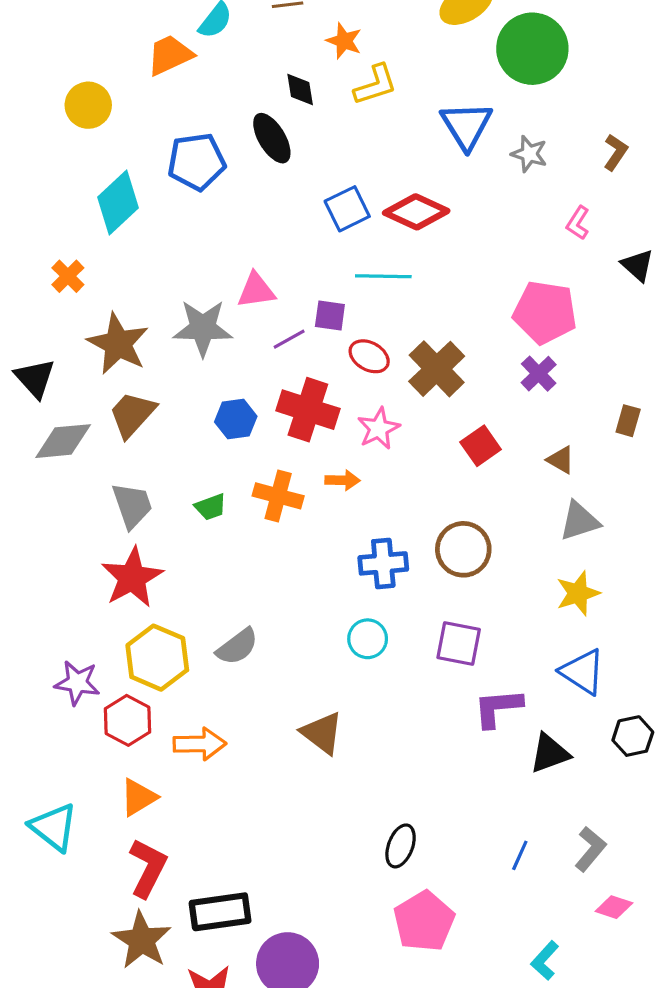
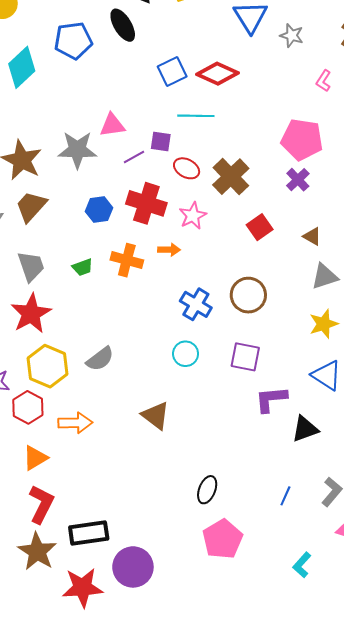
blue cross: (383, 563) -> (196, 304), turned 36

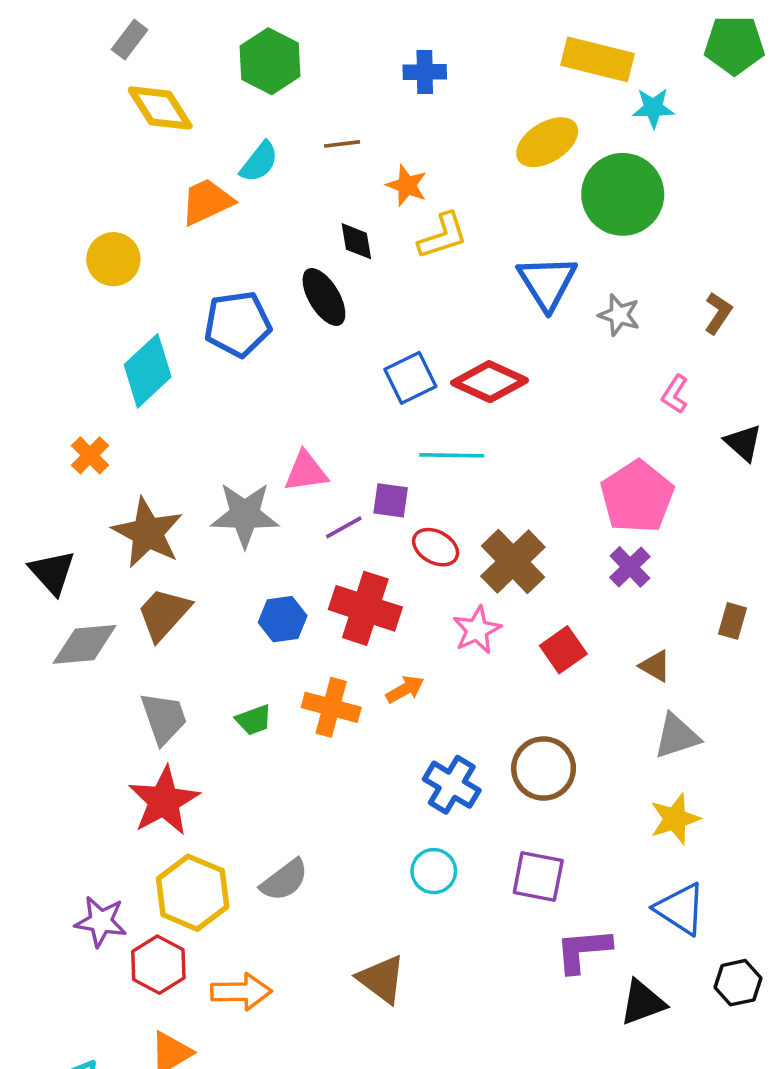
pink pentagon: (302, 139) -> (637, 497), turned 30
pink star: (193, 216) -> (477, 630), moved
orange arrow: (169, 250) -> (405, 689), turned -30

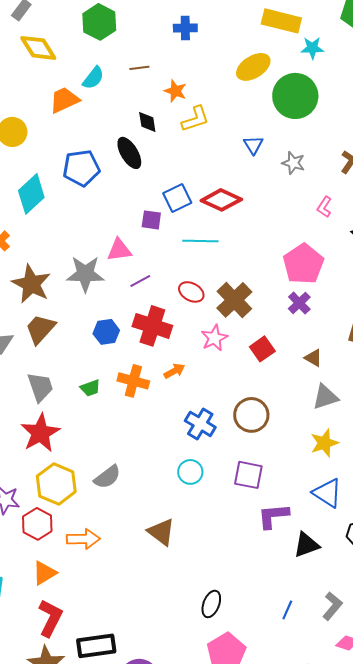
blue triangle: (547, 283) -> (253, 145), size x0.6
purple square: (391, 500) -> (151, 220), moved

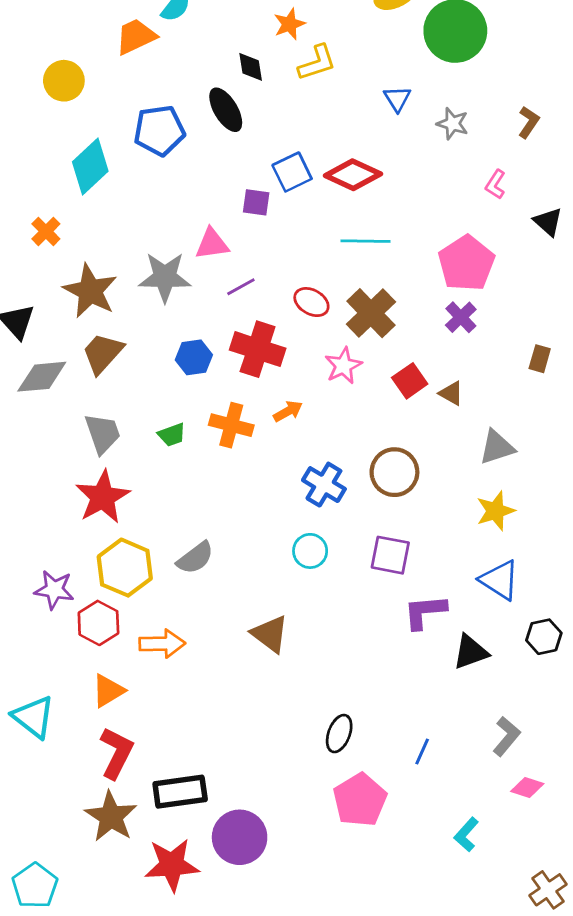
orange star: (175, 91) -> (289, 24), turned 30
cyan line: (200, 241) -> (365, 241), moved
brown triangle: (313, 358) -> (451, 393), moved
blue line: (287, 610) -> (422, 752), moved

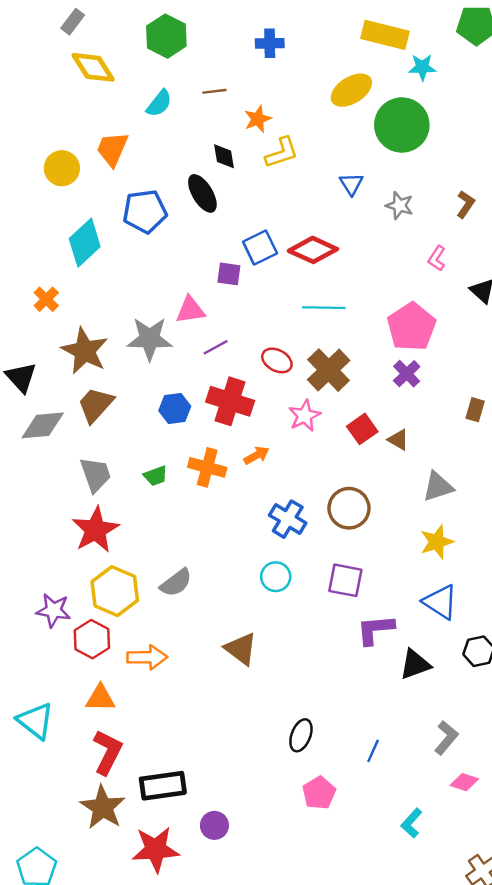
orange trapezoid: (136, 36) -> (112, 149), moved, turned -42
orange triangle: (108, 691) -> (100, 698), turned 32
pink pentagon: (360, 800) -> (319, 793), size x0.7
purple circle: (240, 837) -> (214, 825), size x0.6

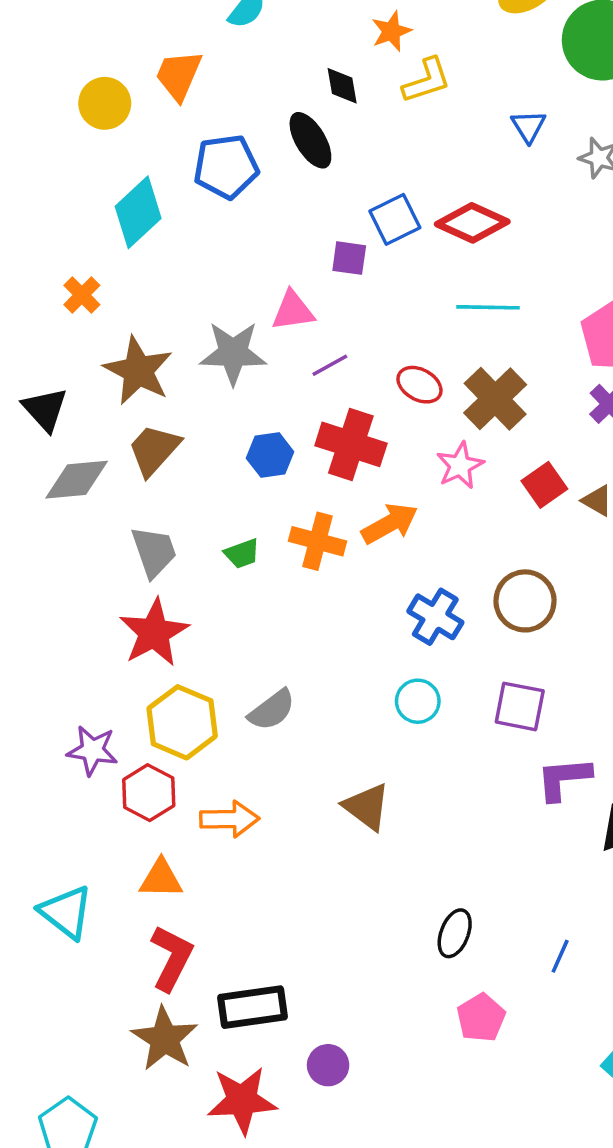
orange arrow: (256, 455) -> (390, 524), size x1.5

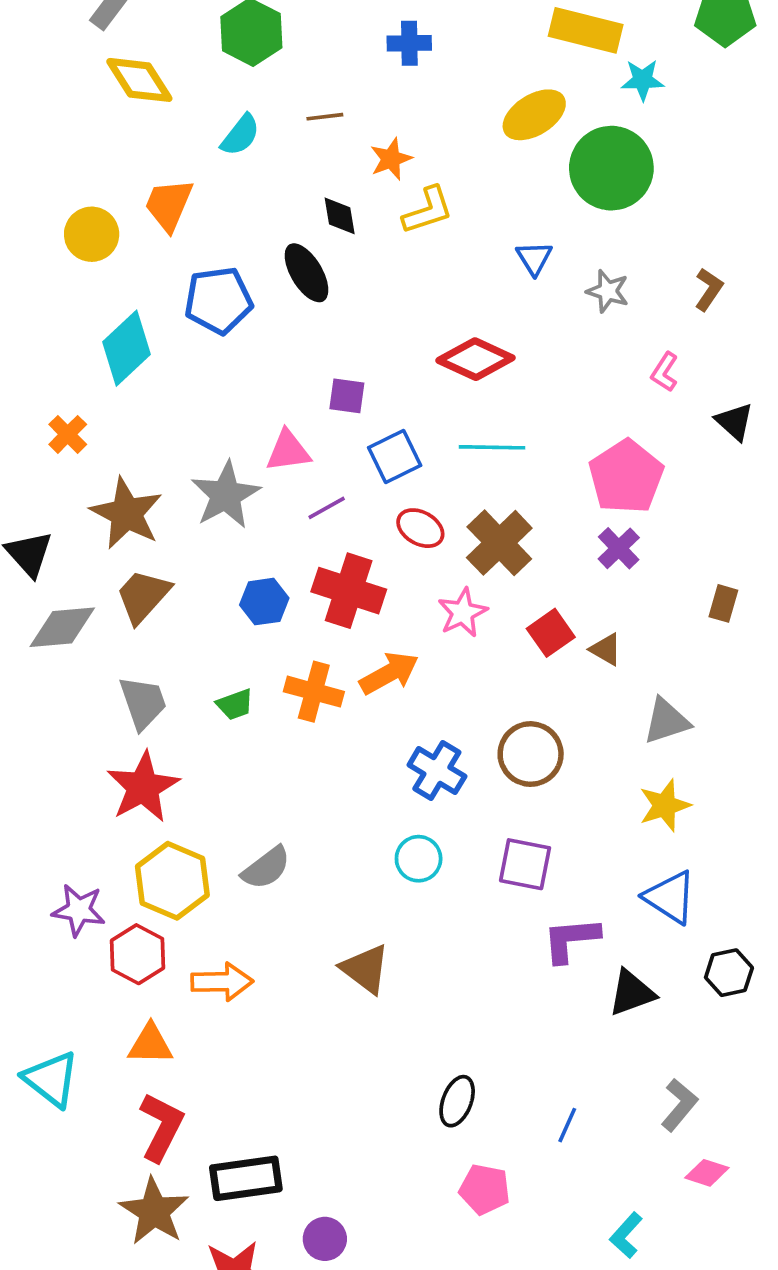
blue square: (395, 219) -> (395, 456), moved
gray star: (233, 353) -> (226, 495), turned -30
pink pentagon: (481, 1018) -> (485, 1189), turned -30

